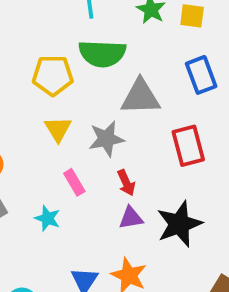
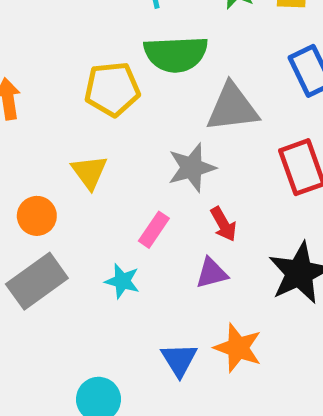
yellow triangle: (58, 129) -> (89, 172), moved
pink rectangle: (74, 182) -> (154, 230), turned 70
purple triangle: (131, 218) -> (212, 273), moved

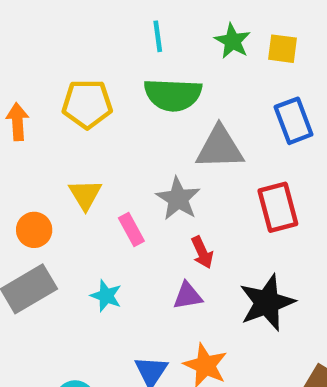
yellow pentagon: (112, 89) -> (87, 104), moved
gray star: (192, 168) -> (178, 199), turned -30
pink rectangle: (154, 230) -> (131, 229), moved, turned -68

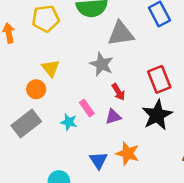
red rectangle: (278, 207) -> (159, 79), moved
pink rectangle: (131, 229) -> (87, 108), moved
orange circle: (34, 230) -> (36, 89), moved

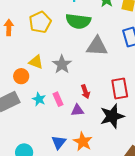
yellow pentagon: (46, 19) -> (40, 22), turned -30
gray star: (102, 64) -> (62, 64), moved
yellow triangle: (51, 68) -> (36, 62), turned -42
cyan star: (69, 122) -> (39, 99), moved

